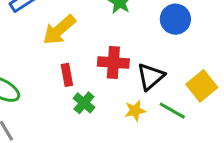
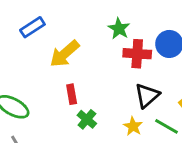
red cross: (113, 63) -> (137, 54), moved
yellow star: (135, 111) -> (133, 126), turned -30

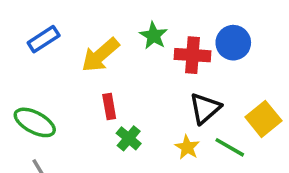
blue rectangle: (32, 27) -> (44, 39), moved
green star: (119, 29) -> (154, 36), moved

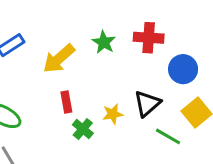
blue circle: (233, 43) -> (183, 69), moved
red cross: (193, 55) -> (149, 38), moved
yellow star: (187, 147) -> (113, 114), moved, turned 30

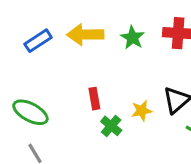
yellow arrow: (59, 59) -> (85, 35), moved, turned 40

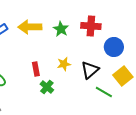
yellow star: (142, 111) -> (64, 64), moved

